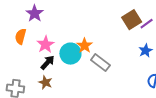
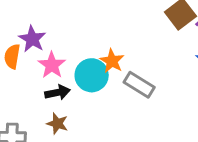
purple star: (35, 13) -> (32, 39), moved
black arrow: (47, 62) -> (57, 92), turned 42

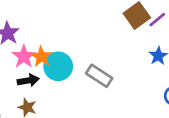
orange star: (112, 61) -> (41, 57), moved

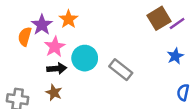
orange star: (41, 57) -> (68, 19), moved

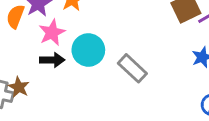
brown star: (54, 93) -> (19, 87), moved

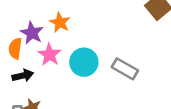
black arrow: (52, 60) -> (23, 76), moved

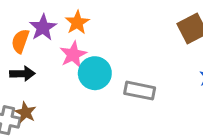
pink star: (49, 55) -> (73, 55), moved
gray rectangle: (125, 69) -> (140, 91), turned -30

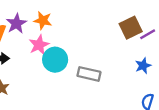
orange star: (77, 23) -> (43, 20), turned -30

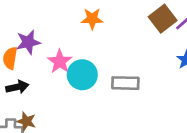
orange star: (43, 20) -> (92, 19), moved
purple star: (16, 24) -> (28, 42), turned 30

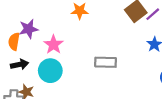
cyan circle: (82, 75) -> (50, 71), moved

